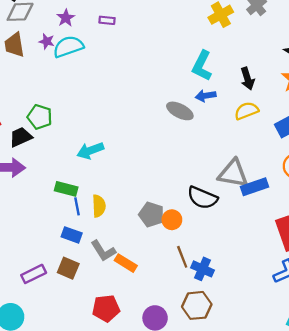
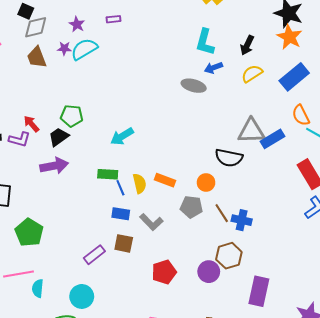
black arrow: (247, 79) -> (247, 45), turned 54
gray pentagon: (151, 215) -> (191, 207), moved
orange rectangle: (126, 263) -> (165, 180), moved
brown hexagon: (197, 305) -> (229, 256), moved

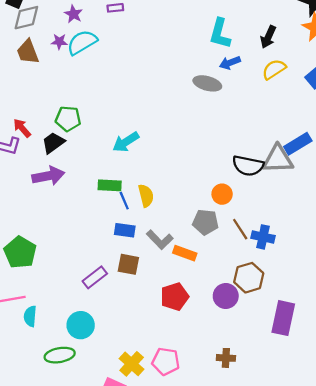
gray triangle: (251, 131) -> (278, 159), moved
orange rectangle: (165, 180) -> (185, 253), moved

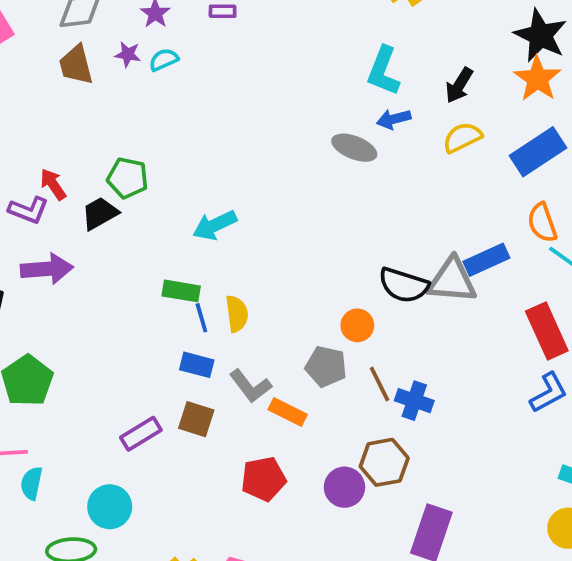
cyan semicircle: (82, 42) -> (164, 60), size x0.6
purple arrow: (48, 176) -> (47, 269), moved

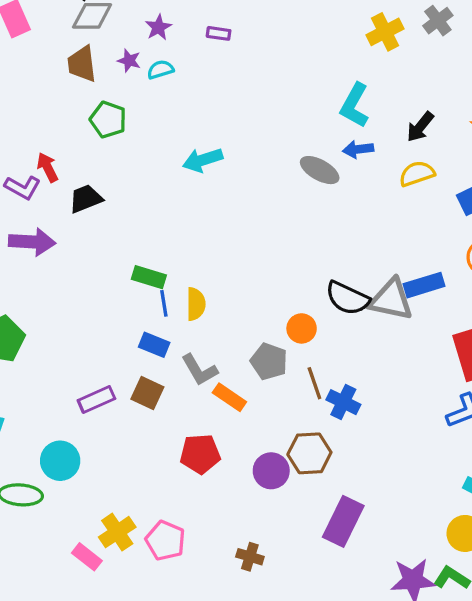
green pentagon: (128, 178) -> (108, 120), moved
cyan arrow: (215, 225) -> (203, 160), moved

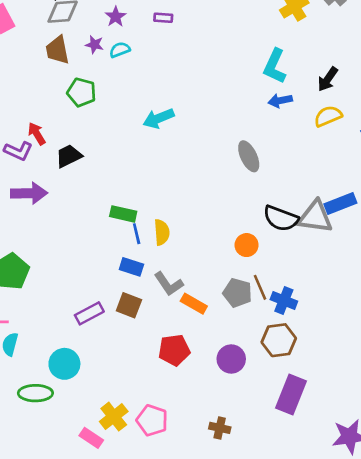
gray ellipse: (320, 170) -> (249, 156), moved, turned 40
gray pentagon: (269, 361) -> (238, 293), moved
brown hexagon: (309, 453) -> (279, 340), moved

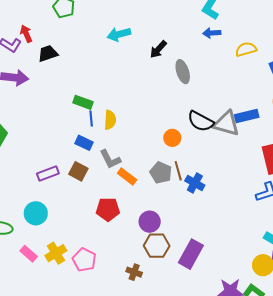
black arrow: (328, 79) -> (158, 49), moved
brown hexagon: (279, 340) -> (157, 246), moved
cyan circle: (64, 364) -> (36, 213), moved
pink rectangle: (91, 438) -> (29, 254), moved

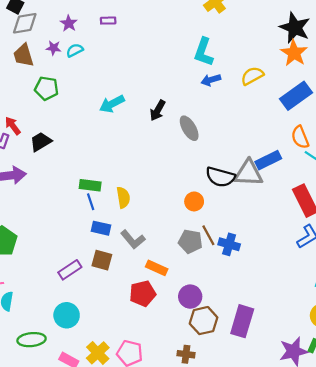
yellow semicircle: (246, 49) -> (252, 76), moved
blue line: (91, 118) -> (91, 202), moved
orange rectangle: (127, 176) -> (157, 268), moved

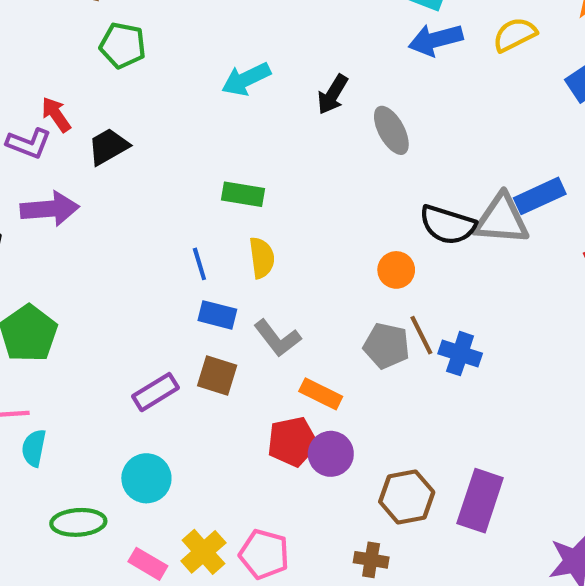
blue arrow: (211, 80) -> (436, 40), size x1.4
green rectangle: (90, 185) -> (243, 194), moved
purple circle: (190, 297) -> (331, 454), moved

